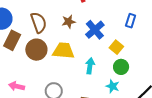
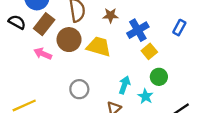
yellow square: (116, 47) -> (149, 51), moved
cyan arrow: (90, 66) -> (124, 85), moved
pink arrow: (17, 86) -> (43, 54), moved

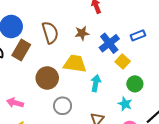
blue rectangle: (179, 28) -> (138, 35), moved, turned 48
brown circle: (69, 40) -> (47, 78), moved
pink arrow: (43, 54) -> (15, 103), moved
cyan arrow: (124, 85) -> (96, 83), moved

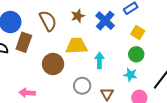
yellow square: (123, 61) -> (138, 33), moved
gray circle: (63, 106) -> (82, 86), moved

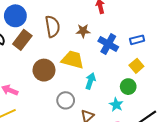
blue cross: (105, 21) -> (108, 44), turned -30

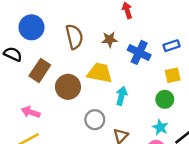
brown rectangle: (22, 40) -> (40, 70), moved
yellow square: (136, 66) -> (173, 75), turned 32
cyan star: (116, 105) -> (160, 127), moved

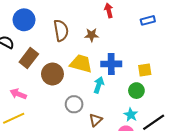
blue rectangle: (171, 46) -> (148, 20), moved
blue cross: (139, 52) -> (111, 64), moved, turned -30

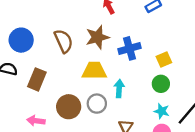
brown star: (92, 35) -> (97, 37), size x1.5
blue cross: (111, 64) -> (129, 48), moved
brown circle: (52, 74) -> (69, 107), moved
gray circle: (74, 104) -> (97, 104), moved

